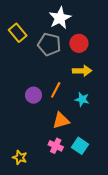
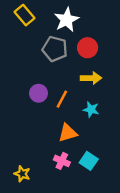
yellow rectangle: (18, 33) -> (25, 15), moved
purple circle: (33, 95) -> (39, 93), moved

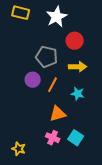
yellow rectangle: (25, 15) -> (21, 13), turned -36
gray pentagon: (55, 49) -> (47, 57), moved

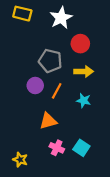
orange triangle: (58, 114) -> (48, 121), moved

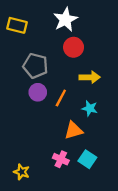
yellow rectangle: (22, 14) -> (17, 25), moved
red circle: (80, 44) -> (74, 47), moved
gray pentagon: (50, 61) -> (35, 66), moved
orange triangle: (48, 121) -> (74, 130), moved

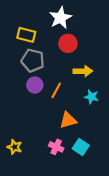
yellow rectangle: (17, 25) -> (26, 35), moved
cyan star: (90, 108) -> (91, 97), moved
yellow star: (22, 172) -> (15, 147), moved

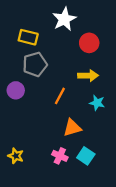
red circle: (68, 43) -> (89, 43), moved
gray pentagon: (33, 60) -> (35, 64), turned -30
purple circle: (35, 85) -> (16, 90), moved

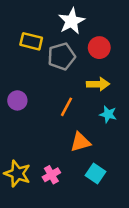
gray pentagon: (35, 64) -> (61, 56), moved
yellow star: (16, 156) -> (17, 174), size x1.5
pink cross: (60, 156) -> (51, 175), moved, turned 35

